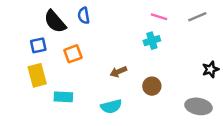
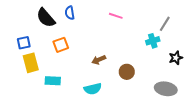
pink line: (159, 17) -> (116, 16), moved
gray line: (197, 17) -> (165, 24), moved, turned -35
cyan cross: (152, 41) -> (153, 41), moved
blue square: (38, 45) -> (24, 43), moved

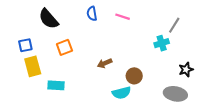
blue semicircle: (70, 13) -> (92, 14), moved
black star: (176, 58) -> (186, 70), moved
cyan semicircle: (93, 89) -> (121, 93), moved

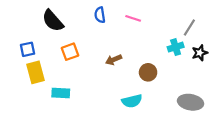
brown arrow: (105, 63) -> (114, 60), moved
black star: (186, 70) -> (200, 53), moved
brown circle: (134, 76) -> (148, 72), moved

